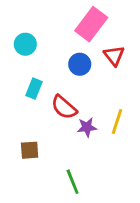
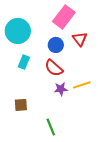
cyan circle: (25, 44) -> (18, 31), size x1.6
red semicircle: (64, 107) -> (54, 68), moved
yellow line: (117, 122) -> (82, 85), turned 54

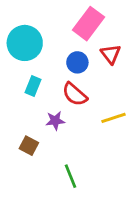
purple star: (61, 89) -> (55, 121), moved
brown square: (21, 105) -> (29, 146), turned 32

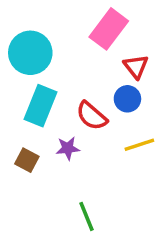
blue circle: (77, 62) -> (127, 99), moved
cyan rectangle: (33, 86) -> (41, 106), size x1.6
brown square: (29, 146) -> (27, 160), moved

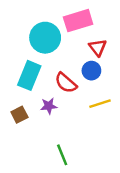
pink rectangle: (109, 29) -> (78, 21), turned 36
cyan circle: (30, 53) -> (45, 38), moved
brown square: (27, 160) -> (19, 115), turned 35

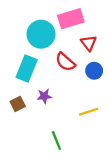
blue circle: (91, 71) -> (94, 71), moved
red semicircle: (66, 83) -> (65, 62), moved
yellow line: (100, 104) -> (89, 112), moved

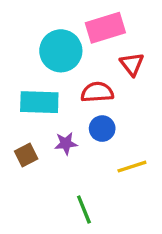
red semicircle: (65, 62) -> (97, 92), turned 135
cyan rectangle: (27, 69) -> (39, 102), turned 70
blue circle: (94, 71) -> (102, 129), moved

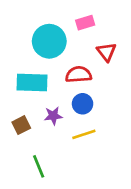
pink rectangle: (105, 28) -> (85, 23), size x0.6
yellow line: (132, 167) -> (84, 134), moved
green line: (84, 210) -> (39, 166), moved

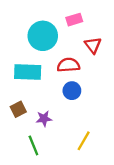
purple star: (53, 116) -> (44, 119), moved
yellow line: (84, 134) -> (84, 141), moved, turned -42

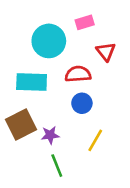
brown square: (18, 109) -> (21, 124), size x1.6
yellow line: (84, 141) -> (95, 140), moved
green line: (33, 145) -> (57, 166), moved

